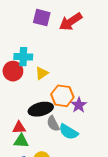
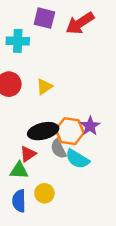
cyan cross: (23, 57) -> (18, 41), moved
orange hexagon: (62, 96) -> (70, 131), moved
red triangle: (19, 128) -> (28, 154), moved, turned -32

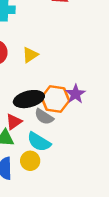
gray semicircle: (58, 149) -> (44, 117), turned -30
cyan semicircle: (77, 159) -> (39, 142), moved

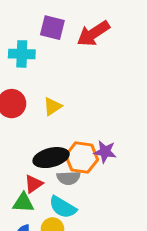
purple star: (76, 94) -> (105, 152), turned -30
gray semicircle: (44, 117) -> (69, 178), turned -36

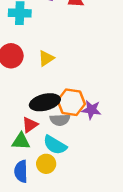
purple star: (105, 152) -> (91, 110), moved

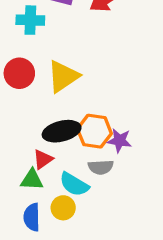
yellow triangle: (46, 58) -> (63, 76), size x1.6
gray semicircle: (60, 120) -> (101, 167), moved

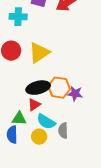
red triangle: (43, 159) -> (34, 105), moved
gray semicircle: (101, 167) -> (63, 131), moved, turned 91
blue semicircle: (32, 217) -> (12, 135), moved

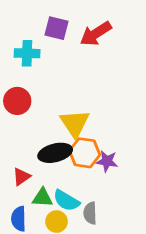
yellow triangle: (39, 53) -> (75, 123), moved, turned -30
red triangle: (34, 105) -> (21, 177), moved
green triangle: (19, 119) -> (42, 198), moved

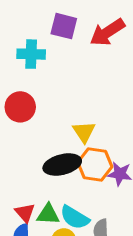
yellow triangle: (75, 123) -> (84, 132), size x0.7
red triangle: (21, 177) -> (25, 213), moved, turned -36

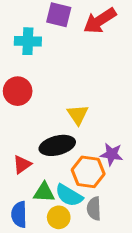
orange hexagon: (95, 165) -> (88, 172), moved
red triangle: (25, 213) -> (22, 165), moved, turned 36

